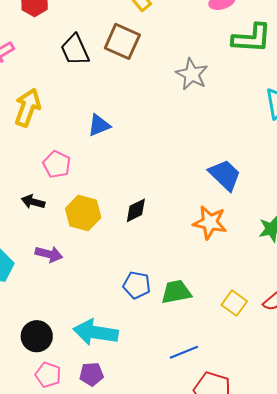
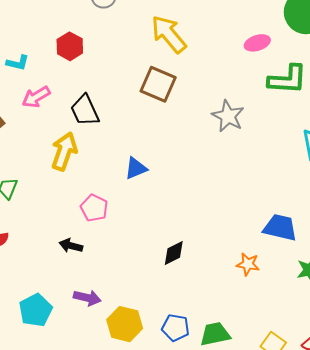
black trapezoid: (75, 50) -> (85, 110), moved
blue trapezoid: (225, 175) -> (280, 228), moved, turned -30
yellow hexagon: (83, 213) -> (125, 324), moved
orange star: (210, 222) -> (248, 264), size x0.7

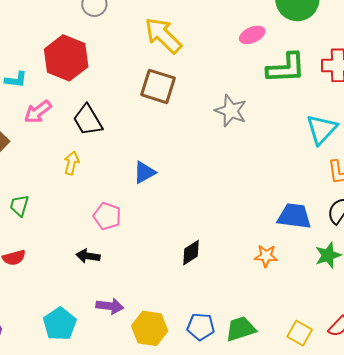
red hexagon: (70, 46) -> (66, 58), size x1.6
yellow arrow: (64, 151) -> (72, 163), size x0.6

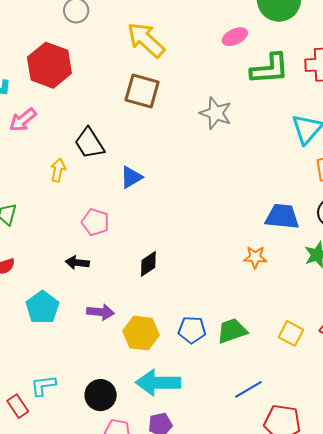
black trapezoid: (88, 120) -> (89, 143), moved
black diamond: (191, 253) -> (148, 264), moved
cyan pentagon: (60, 324) -> (42, 307), moved

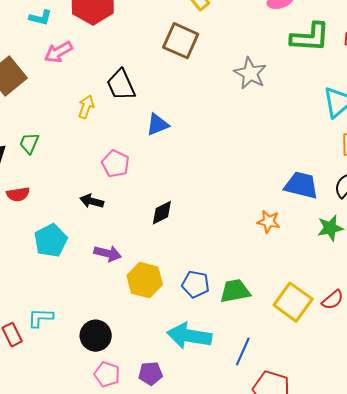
yellow square: (291, 333) -> (293, 302), size x1.5
cyan arrow: (158, 383) -> (189, 336), moved
blue line: (248, 389) -> (243, 351), turned -44

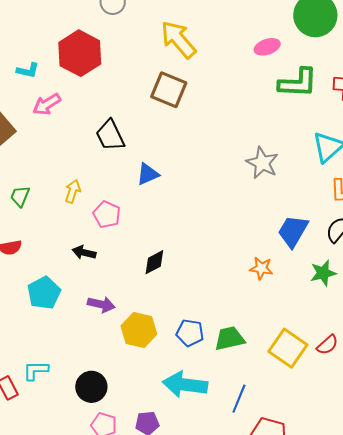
gray star: (250, 73) -> (262, 163), moved
yellow arrow: (86, 107) -> (73, 191), moved
blue trapezoid: (301, 185) -> (293, 231), turned -72

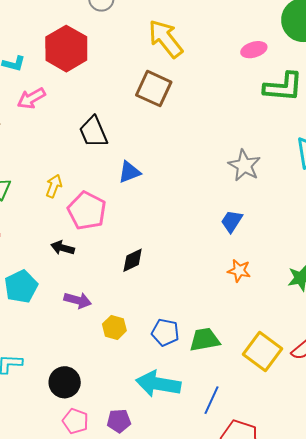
pink pentagon: (107, 214) -> (87, 211), size x1.4
blue trapezoid: (293, 231) -> (232, 221), moved, size x0.7
yellow hexagon: (139, 330) -> (114, 327), size x0.7

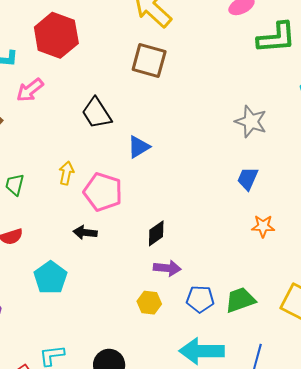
purple arrow: (78, 300) -> (167, 268), moved

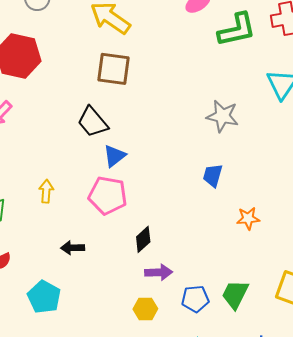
black trapezoid: (97, 113) -> (93, 122), moved
blue trapezoid: (248, 179) -> (213, 175), moved
pink pentagon: (103, 192) -> (108, 195), moved
green trapezoid: (240, 300) -> (235, 294), turned -36

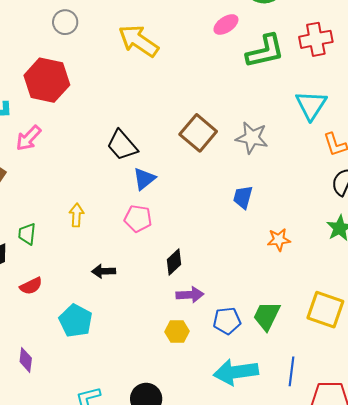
brown square: (113, 69) -> (198, 133), moved, turned 33
pink pentagon: (108, 195) -> (138, 219), size x0.7

